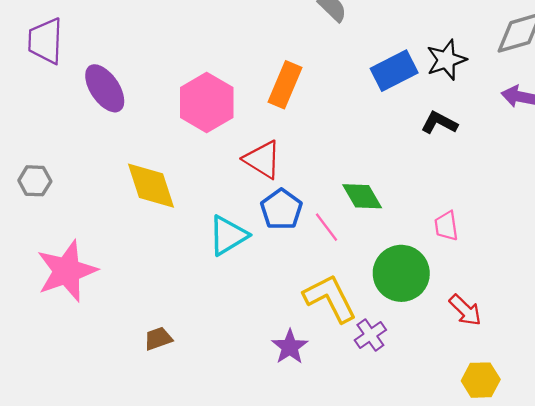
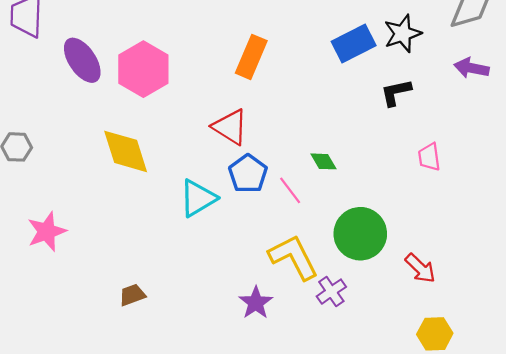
pink hexagon: (207, 103) -> (143, 69), moved
black L-shape: (439, 123) -> (396, 92), turned -40
green diamond: (362, 196) -> (324, 161), size x0.7
pink trapezoid: (446, 226) -> (429, 157), moved
pink star: (67, 271) -> (47, 232), size x0.7

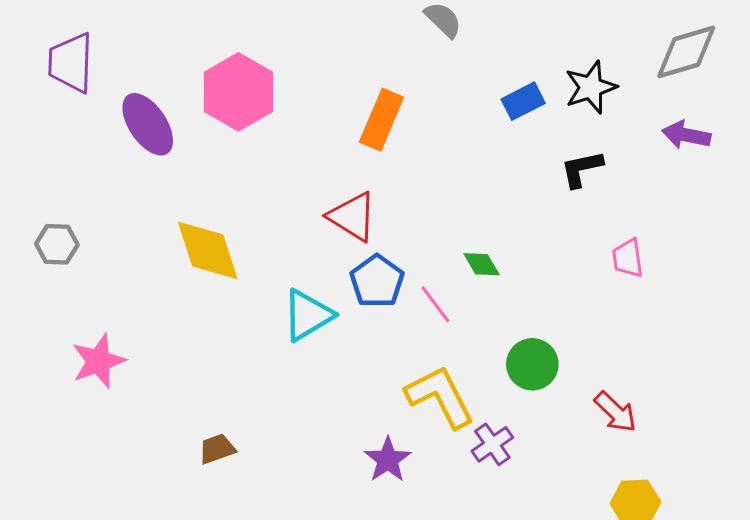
blue rectangle: (354, 44) -> (523, 101), size x0.7
pink hexagon: (143, 69) -> (238, 92), moved
green circle: (360, 234) -> (532, 364), size x0.7

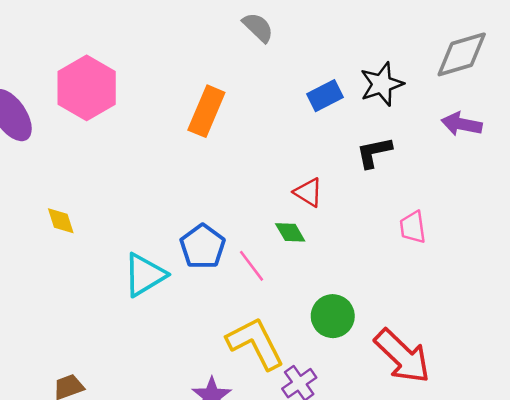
red triangle: (352, 217) -> (308, 192), moved, size x0.7
yellow diamond: (208, 250) -> (61, 221), size x0.5
red arrow: (615, 412) -> (402, 356), size x1.6

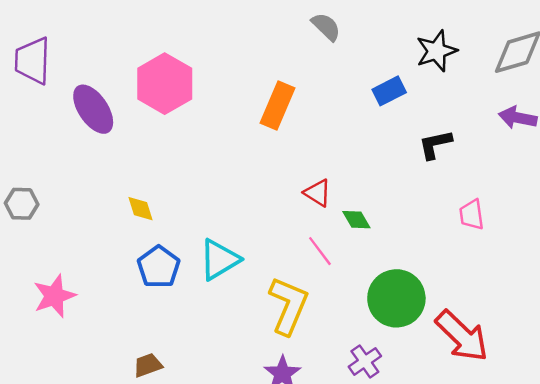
black star: (382, 84) -> (436, 51), moved
red triangle: (308, 192) -> (318, 193), moved
blue pentagon: (203, 247) -> (159, 267), moved
green circle: (333, 316) -> (396, 298), size x1.4
yellow L-shape: (255, 343) -> (288, 306), moved, turned 50

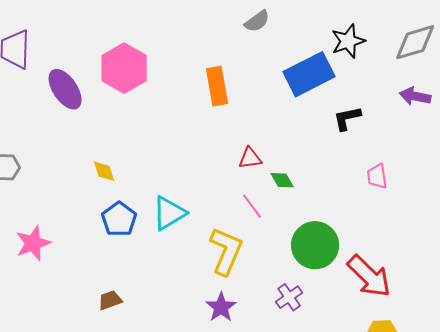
gray semicircle: (326, 27) -> (257, 21), turned 100
blue rectangle: (389, 91) -> (309, 74), size x1.8
orange rectangle: (278, 106) -> (217, 86), turned -33
red triangle: (318, 193) -> (250, 158), turned -40

